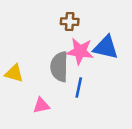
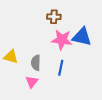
gray semicircle: (59, 67) -> (36, 63), moved, size x0.7
pink triangle: (41, 106) -> (32, 82), turned -40

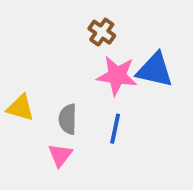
brown cross: (54, 17) -> (102, 32), turned 32

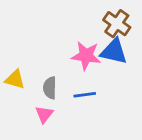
brown cross: (102, 32) -> (117, 24), moved, size x1.4
blue line: (115, 129) -> (85, 95), turned 70

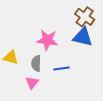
pink star: (86, 56) -> (47, 40), moved

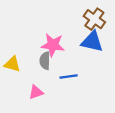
gray semicircle: (36, 63) -> (45, 61), moved
pink triangle: (32, 83) -> (36, 92), turned 32

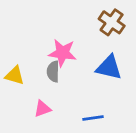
blue triangle: (92, 42) -> (109, 67), moved
blue line: (69, 76) -> (93, 118), moved

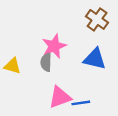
pink star: (62, 53) -> (54, 46), turned -30
pink triangle: (43, 109) -> (60, 97), moved, size x1.5

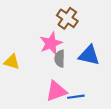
brown cross: (97, 19) -> (67, 18), moved
gray semicircle: (46, 62) -> (60, 59), moved

